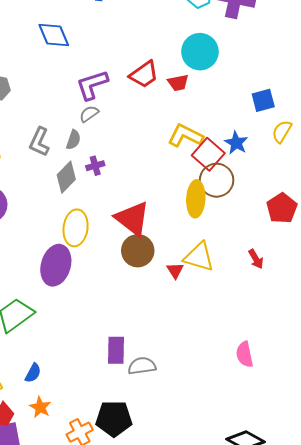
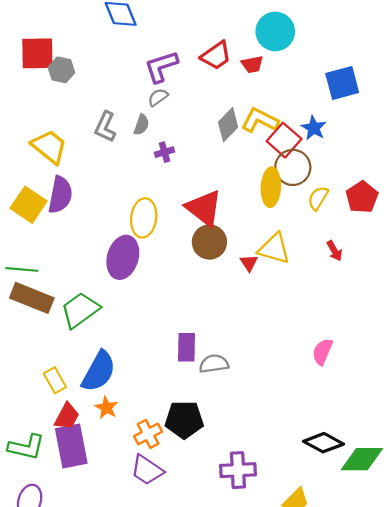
blue square: (263, 100) -> (342, 83), size x1.4
yellow semicircle: (282, 131) -> (318, 198), moved
gray diamond: (66, 177) -> (228, 125), moved
pink semicircle: (245, 354) -> (322, 352), turned 35
blue semicircle: (33, 373) -> (99, 371), size x2.0

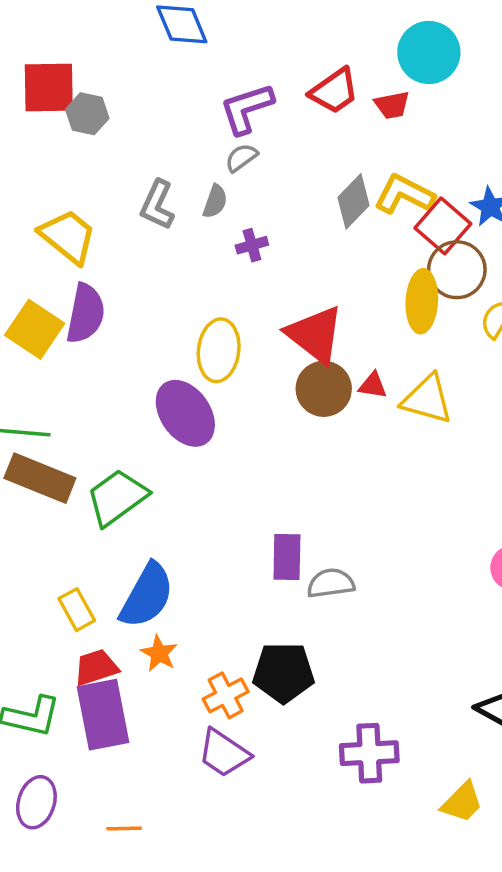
purple ellipse: (123, 257) -> (185, 413), turned -51
red triangle: (249, 263) -> (373, 385), moved, turned -48
red trapezoid: (67, 416) -> (96, 667), turned -136

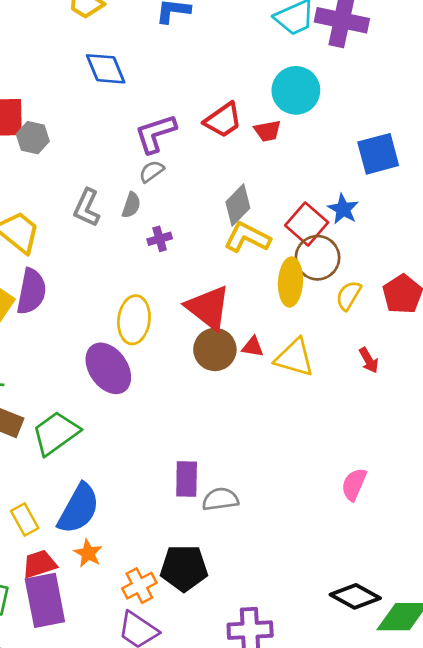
yellow L-shape: (404, 194) -> (247, 237), moved

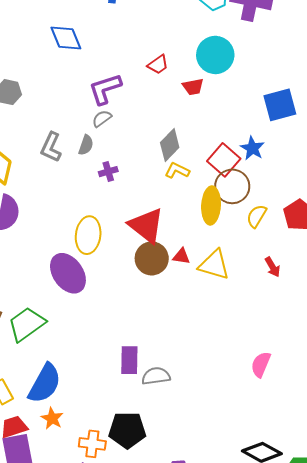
red trapezoid: (223, 120) -> (158, 65), moved, size x0.7
yellow L-shape: (247, 237) -> (177, 170), size x0.7
orange cross: (139, 586) -> (92, 444), turned 35

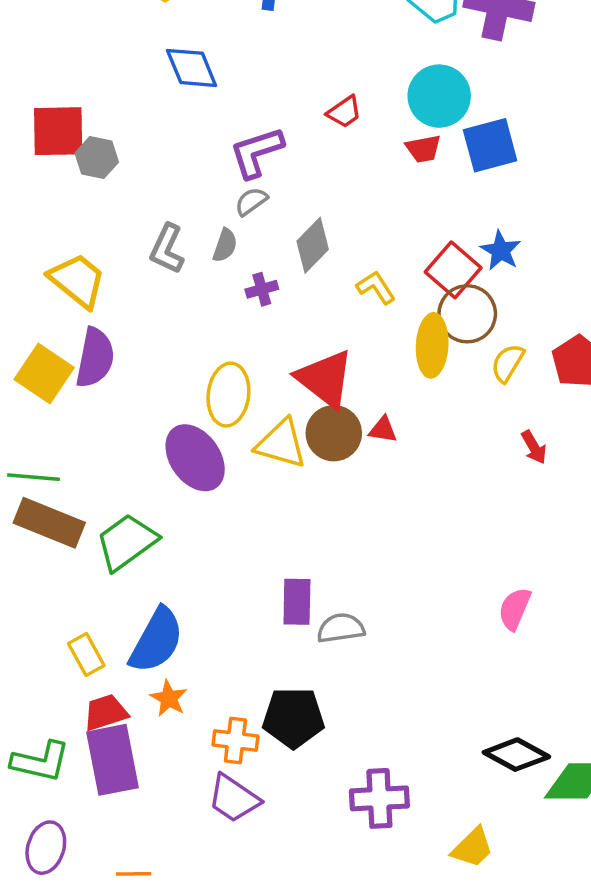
red trapezoid: (193, 87) -> (423, 149), moved
blue square: (280, 105) -> (490, 145), moved
gray diamond: (170, 145) -> (313, 245), moved
yellow L-shape: (177, 170) -> (376, 287), turned 30
yellow triangle: (214, 265) -> (281, 444), moved

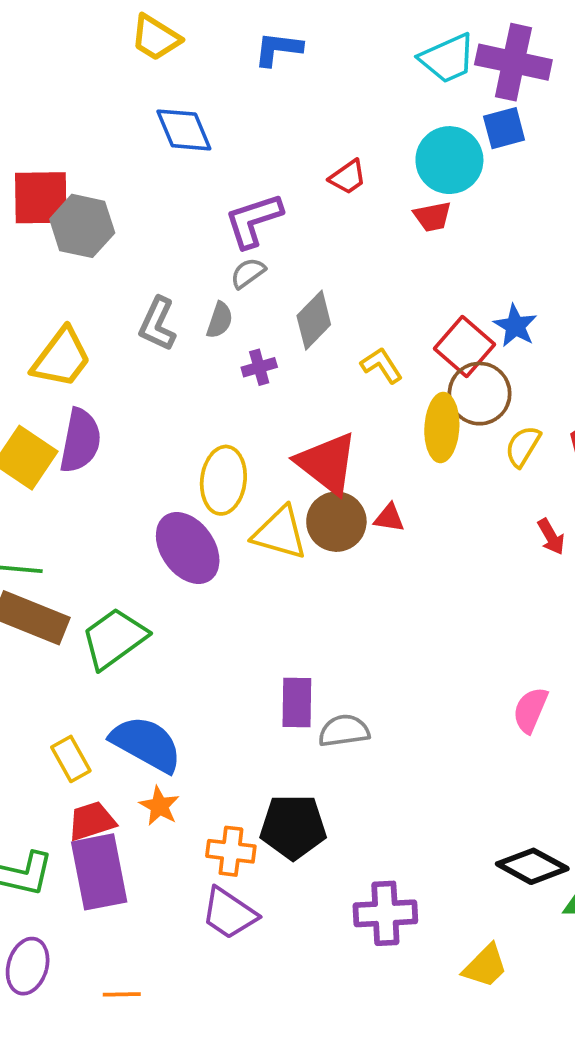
blue square: (490, 145) -> (504, 128), moved, size x0.7
gray hexagon: (97, 158) -> (82, 226), size x1.4
yellow trapezoid: (77, 280) -> (61, 358), turned 88
blue semicircle: (156, 640) -> (146, 744), turned -90

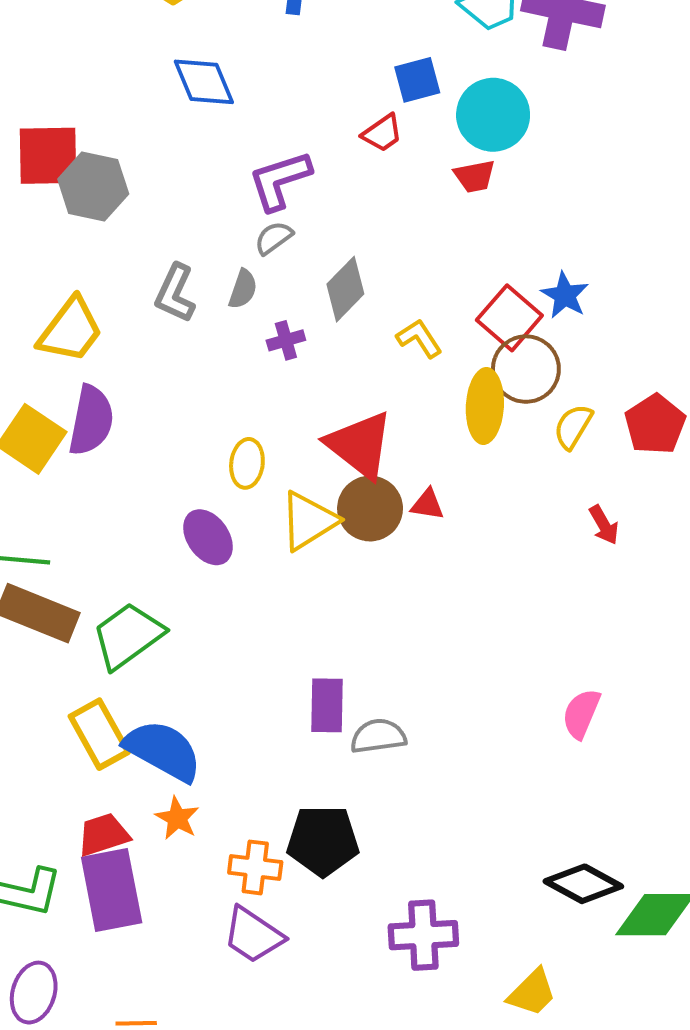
blue square: (504, 128) -> (417, 80), moved
yellow ellipse: (223, 480) -> (247, 463), size x0.7
yellow triangle: (280, 533) -> (308, 521), turned -48
purple ellipse: (188, 548) -> (208, 537), size x0.7
yellow rectangle: (71, 759) -> (99, 734), moved, size x1.4

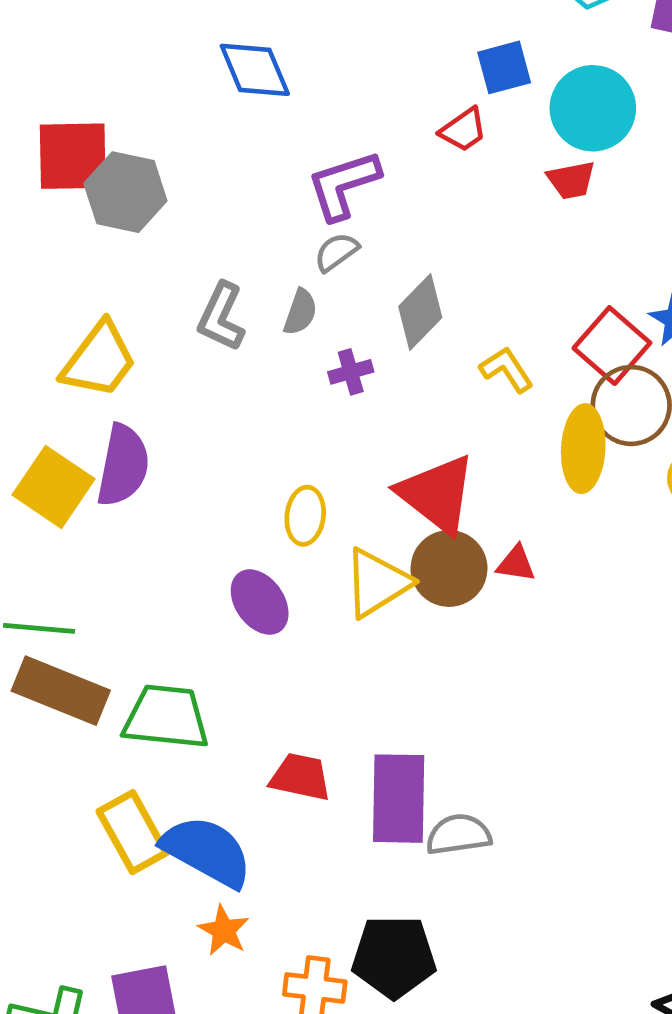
green trapezoid: (128, 636) -> (166, 717), turned 42
purple rectangle: (327, 705) -> (399, 799), size x1.4
red trapezoid: (103, 835) -> (300, 777), moved, turned 30

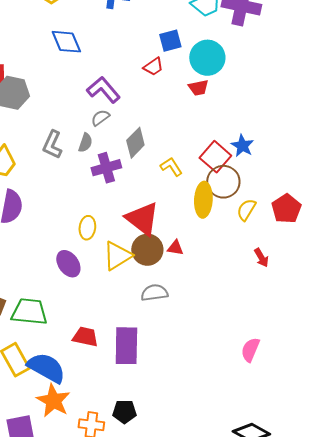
purple L-shape: (344, 185) -> (103, 90), turned 68
purple cross: (351, 372) -> (106, 168), size x1.6
gray semicircle: (459, 835) -> (154, 293), moved
orange star: (224, 930) -> (53, 401), size x1.6
black pentagon: (394, 957) -> (124, 412), size x0.7

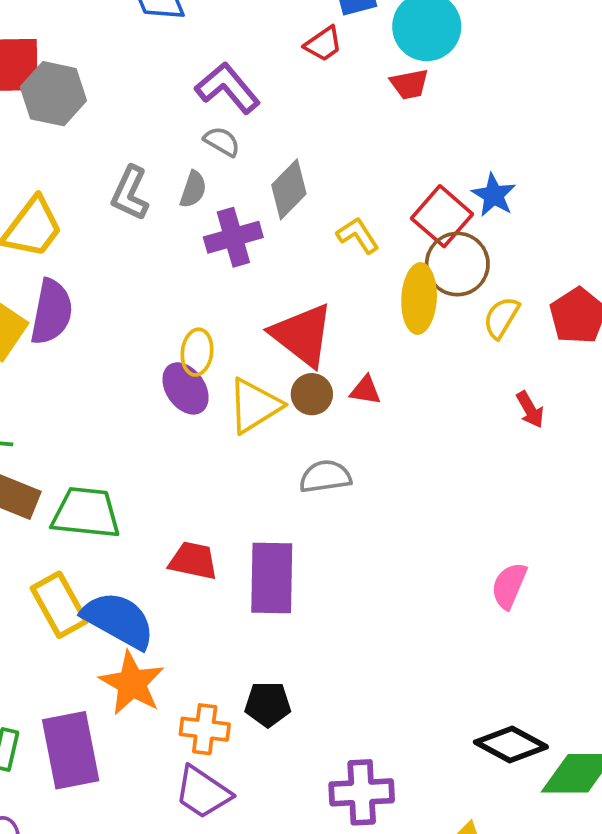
gray semicircle: (100, 118) -> (222, 142), turned 66
brown circle: (147, 250) -> (312, 394), size x0.7
purple ellipse: (68, 264) -> (186, 388), moved

